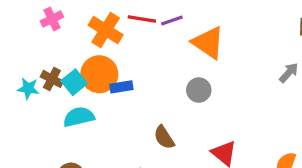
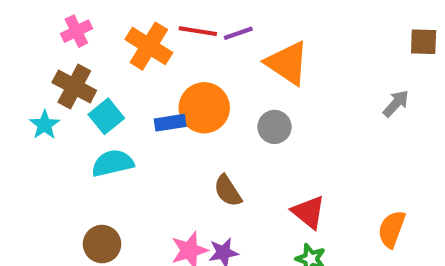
orange circle: (99, 74) -> (204, 108), moved
brown cross: (52, 79) -> (74, 86), moved, size x1.4
cyan star: (28, 88) -> (45, 125), turned 30

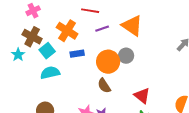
purple line: (238, 33) -> (102, 29), moved
orange cross: (149, 46) -> (67, 31), moved
orange circle: (204, 108) -> (108, 62), moved

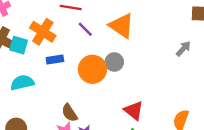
purple line: (102, 29) -> (85, 29), turned 64
cyan square: (47, 51) -> (19, 45), moved, turned -35
brown semicircle: (104, 86) -> (69, 113), moved

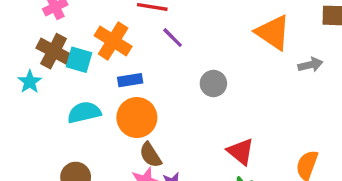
orange triangle: (122, 26) -> (273, 32), moved
gray arrow: (183, 49) -> (310, 65), turned 35
orange circle: (92, 69) -> (137, 118), moved

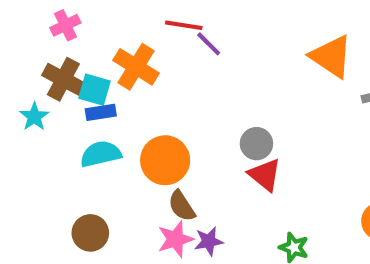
purple line: (173, 38) -> (209, 44), moved
blue rectangle: (130, 80) -> (101, 112), moved
gray circle: (213, 84) -> (256, 144), moved
red triangle: (241, 152) -> (265, 175), moved

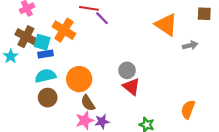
brown circle: (90, 233) -> (48, 98), moved

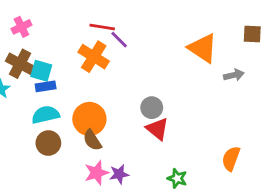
orange cross: (64, 30) -> (94, 57), moved
brown semicircle: (88, 103) -> (92, 140), moved

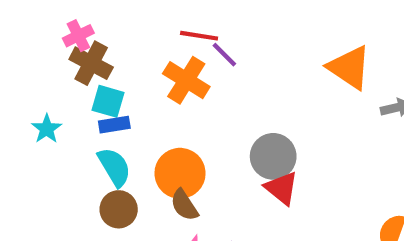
brown cross: (20, 64) -> (91, 63), moved
gray circle: (152, 108) -> (273, 156), size x1.4
cyan semicircle: (46, 115) -> (114, 167), turned 72

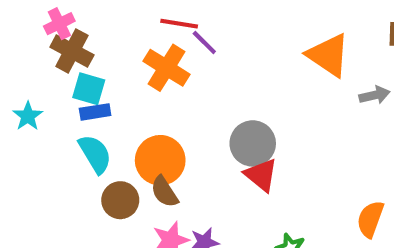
brown circle: (119, 209) -> (120, 200), moved

